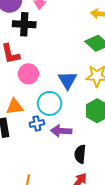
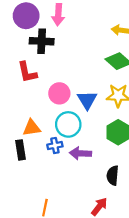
pink circle: (28, 74) -> (59, 93), moved
black semicircle: (80, 154) -> (113, 175), moved

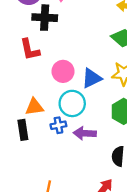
blue triangle: (87, 100) -> (92, 78), turned 35

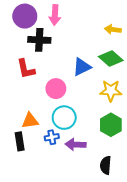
blue triangle: (92, 78) -> (82, 67), moved

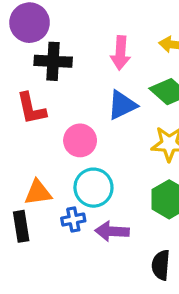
pink arrow: (55, 15) -> (120, 53), moved

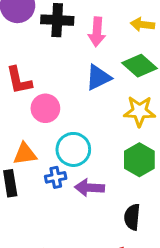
black cross: (53, 61) -> (57, 20), moved
pink circle: (80, 140) -> (45, 108), moved

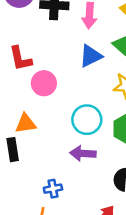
cyan circle: (73, 149) -> (87, 120), moved
blue cross: (56, 177) -> (53, 189), moved

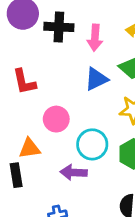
pink circle: (44, 83) -> (56, 119), moved
purple arrow: (83, 153) -> (74, 172), moved

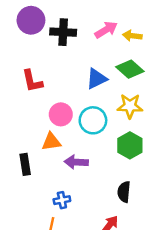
pink arrow: (95, 38) -> (106, 30), moved, turned -125
cyan circle: (92, 144) -> (93, 120), moved
orange triangle: (30, 148) -> (51, 142), moved

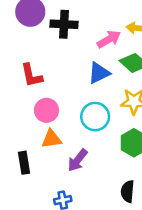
pink arrow: (106, 30) -> (109, 39), moved
pink circle: (61, 114) -> (46, 110), moved
purple arrow: (76, 162) -> (78, 160), turned -55

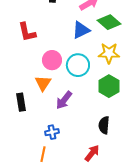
pink circle: (46, 110) -> (52, 60), moved
orange triangle: (51, 139) -> (43, 83), turned -48

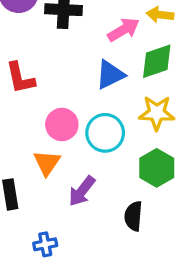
green diamond: (109, 22) -> (157, 61), turned -60
black semicircle: (104, 125) -> (133, 216), moved
blue cross: (52, 132) -> (45, 244), moved

